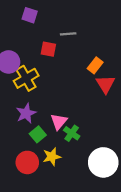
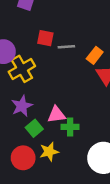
gray line: (68, 34) -> (66, 47), moved
pink triangle: (59, 122) -> (56, 115), turned 42
green cross: (72, 133) -> (70, 127), turned -35

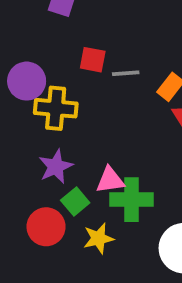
yellow cross: (22, 69) -> (56, 108), turned 35
green cross: (70, 127) -> (132, 200), size x1.5
red circle: (23, 158) -> (46, 227), moved

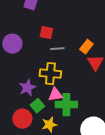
gray line: (126, 73) -> (57, 49), moved
yellow cross: (56, 108) -> (50, 74), moved

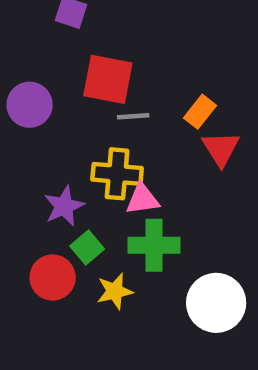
red square: (46, 33) -> (108, 79), size x1.6
pink triangle: (55, 95) -> (142, 199), moved

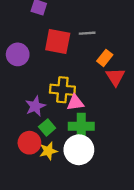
gray line: (133, 116) -> (87, 33), moved
yellow star: (115, 291) -> (48, 151), moved
white circle: (216, 303) -> (79, 150), moved

